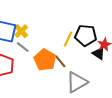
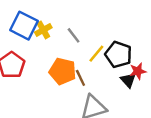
gray line: (23, 47) -> (74, 35), moved
orange pentagon: (45, 60) -> (63, 71), turned -30

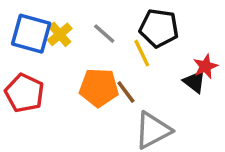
yellow line: (96, 54) -> (142, 53), turned -54
black pentagon: (118, 55) -> (159, 28), moved

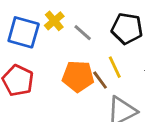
yellow cross: (60, 34) -> (54, 21), moved
yellow line: (142, 53) -> (115, 67), moved

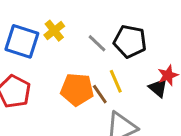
gray line: (83, 33) -> (97, 43), moved

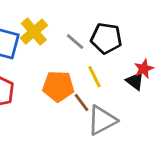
yellow cross: (54, 31) -> (34, 32), size x1.4
brown line: (100, 94) -> (81, 102), moved

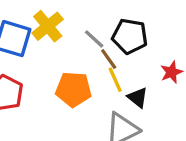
black triangle: (135, 81) -> (138, 98), moved
brown line: (81, 102) -> (109, 59), moved

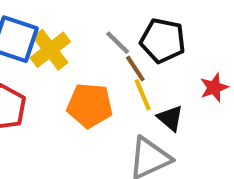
yellow cross: (48, 26) -> (50, 50), moved

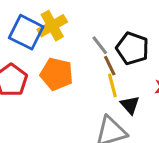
yellow cross: (50, 50) -> (52, 26), moved
orange pentagon: (90, 105) -> (57, 74), moved

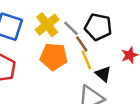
yellow cross: (52, 26) -> (47, 25), moved
orange pentagon: (57, 74) -> (54, 57), moved

